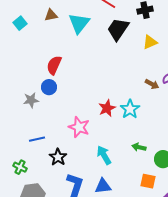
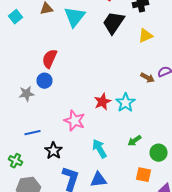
green arrow: (139, 147) -> (134, 141), turned -48

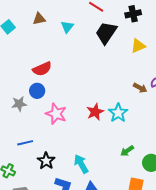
cyan triangle: (74, 17) -> (67, 27), size x0.6
red semicircle: (50, 59) -> (42, 69), turned -138
pink star: (74, 121) -> (56, 114), moved
cyan arrow: (100, 149) -> (81, 164), moved

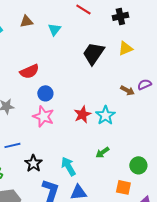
black trapezoid: (106, 33) -> (93, 53), moved
blue circle: (37, 91) -> (45, 93), moved
green arrow: (127, 151) -> (102, 152), moved

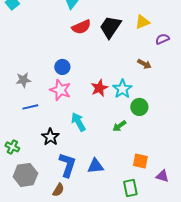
red semicircle: (29, 71) -> (81, 27), moved
purple semicircle: (144, 84) -> (162, 39), moved
blue line: (12, 145) -> (30, 107), moved
green circle: (138, 165) -> (139, 107), moved
cyan arrow: (68, 166) -> (78, 122), moved

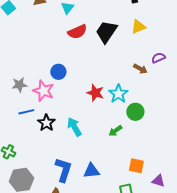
purple semicircle: (162, 39) -> (158, 58), moved
red star: (99, 88) -> (95, 93), turned -30
pink star: (60, 90) -> (43, 91), moved
black star: (50, 137) -> (46, 123), moved

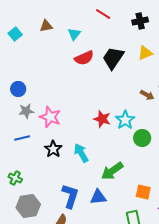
blue circle: (58, 72) -> (18, 89), moved
blue line: (26, 112) -> (22, 138), moved
green arrow: (115, 131) -> (112, 171), moved, size x1.6

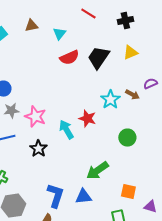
cyan star: (125, 120) -> (110, 100), moved
cyan arrow: (81, 153) -> (66, 130), moved

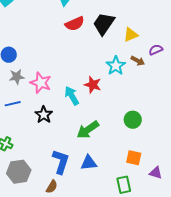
yellow triangle: (130, 53) -> (131, 35), moved
green circle: (127, 138) -> (133, 120), moved
green arrow: (97, 171) -> (88, 130), moved

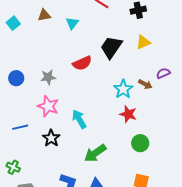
red semicircle: (75, 24) -> (82, 63), moved
yellow triangle: (131, 35) -> (143, 42), moved
gray star: (17, 77) -> (48, 77), moved
red star: (93, 85) -> (128, 114), moved

